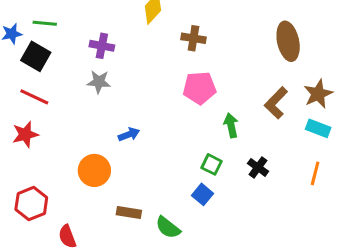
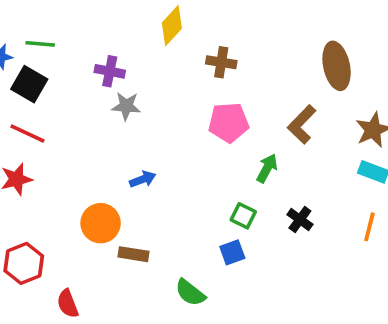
gray star: (99, 82) -> (126, 106), moved
brown L-shape: (276, 103) -> (302, 124), moved
green arrow: (231, 125) -> (267, 168), turned 40
blue square: (202, 194) -> (232, 252), turned 30
brown rectangle: (129, 212) -> (133, 254), moved

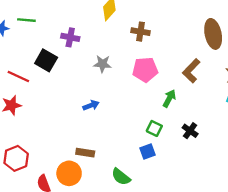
black square: (29, 84) -> (46, 60), moved
gray star: (126, 106) -> (102, 64), moved
orange circle: (101, 223) -> (69, 173), moved

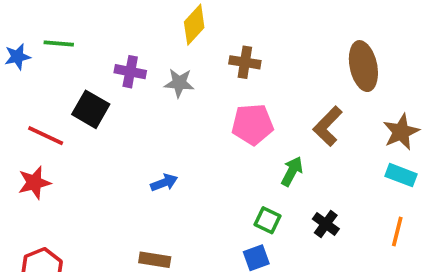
gray star: (102, 64) -> (179, 83), moved

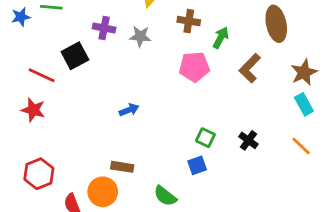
black square: (91, 109) -> (75, 56), turned 32
green arrow: (292, 171) -> (221, 38), moved
cyan rectangle: (401, 175) -> (304, 104), turned 40
red star: (34, 183) -> (33, 110), turned 30
orange line: (397, 232) -> (301, 146), turned -60

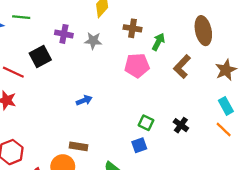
cyan rectangle: (304, 104) -> (226, 106), moved

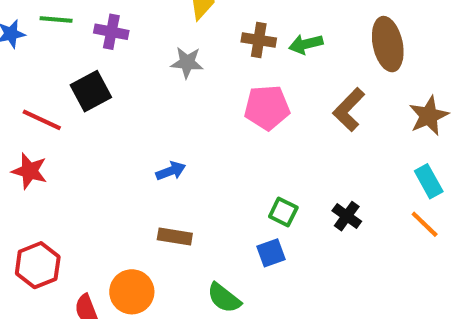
purple cross: (64, 34) -> (111, 32), moved
green arrow: (158, 42) -> (306, 44), moved, turned -132
brown rectangle: (79, 146) -> (175, 237), moved

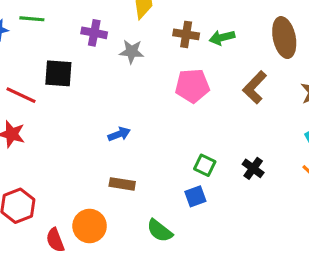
purple cross: (111, 32) -> (94, 33), moved
black square: (91, 91) -> (58, 73), turned 32

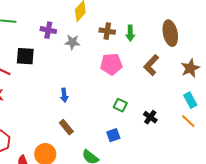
green arrow: (222, 38) -> (130, 33), turned -77
blue arrow: (119, 134) -> (64, 95), turned 104
green square: (205, 165) -> (120, 105), moved
brown rectangle: (122, 184) -> (66, 127), turned 42

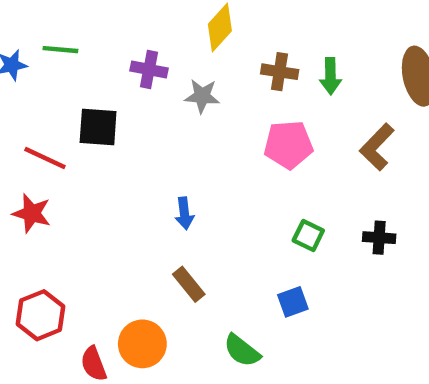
black cross: (150, 117) -> (379, 238), moved, turned -32

